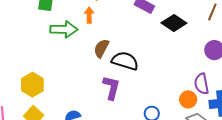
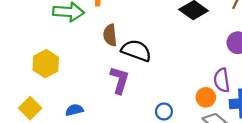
brown semicircle: (101, 48) -> (110, 35), turned -36
yellow hexagon: (32, 85) -> (46, 64), moved

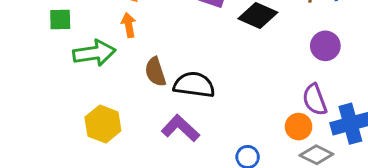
yellow hexagon: (46, 64) -> (103, 124), moved
purple L-shape: (120, 80) -> (180, 128), turned -52

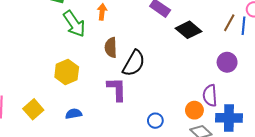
green arrow: (94, 53) -> (74, 24), turned 48
black semicircle: (194, 85) -> (134, 63), turned 96
purple L-shape: (180, 128) -> (117, 89), turned 30

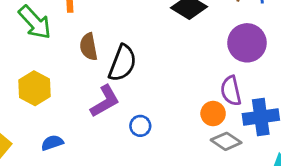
purple circle: (227, 62) -> (247, 43), size x1.4
purple L-shape: (117, 89) -> (105, 101), turned 70
blue circle: (155, 121) -> (140, 126), moved

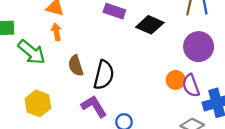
purple L-shape: (105, 101) -> (94, 106), turned -84
orange circle: (213, 114) -> (176, 80), moved

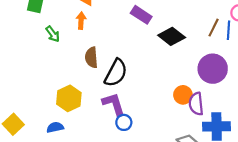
green arrow: (32, 52) -> (53, 34), size x0.6
yellow hexagon: (38, 103) -> (69, 98), moved
purple L-shape: (94, 106) -> (114, 104), moved

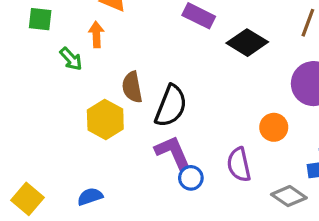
orange arrow: (81, 21) -> (96, 35), moved
yellow hexagon: (69, 98) -> (105, 119), moved
purple semicircle: (196, 104) -> (239, 165), moved

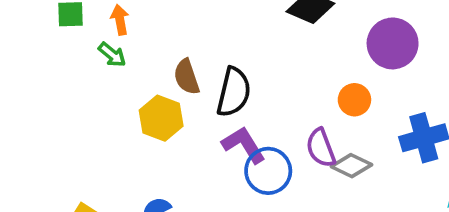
orange arrow: (96, 35) -> (120, 20), moved
blue circle: (191, 178) -> (268, 171), size x1.6
gray diamond: (289, 196) -> (351, 166), moved

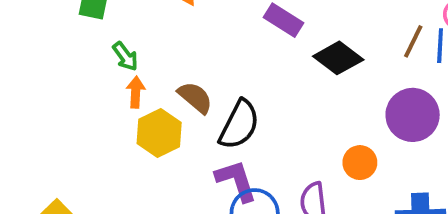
orange arrow: (120, 20) -> (136, 92), moved
brown semicircle: (187, 77) -> (195, 97), turned 135

